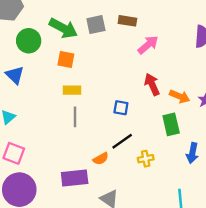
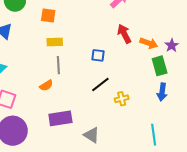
green rectangle: (171, 124) -> (160, 66), moved
orange semicircle: (101, 159) -> (46, 86), moved

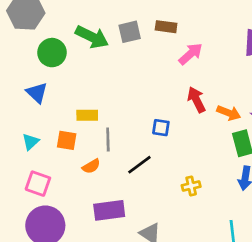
orange square: (48, 16) -> (67, 140), moved
yellow rectangle: (55, 42) -> (87, 115), moved
black line: (100, 85) -> (139, 165), moved

